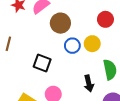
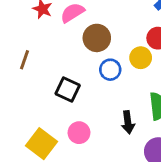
yellow circle: (92, 44) -> (141, 58), moved

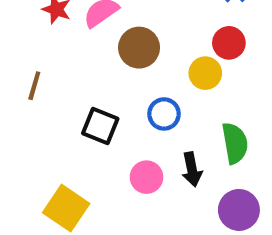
blue circle: (110, 70) -> (164, 114), moved
pink circle: (79, 133) -> (146, 177), moved

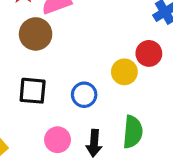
brown circle: (139, 48) -> (36, 34), moved
black square: (100, 126) -> (33, 91), turned -32

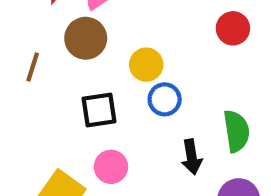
yellow circle: (124, 72) -> (146, 65), moved
pink circle: (58, 140) -> (111, 167), moved

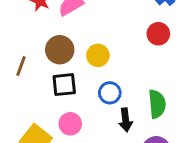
brown circle: (86, 38) -> (60, 50), moved
brown line: (33, 67) -> (21, 66), moved
blue circle: (165, 99) -> (110, 93), moved

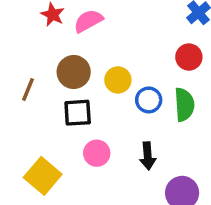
blue circle: (110, 93) -> (149, 100), moved
green semicircle: (157, 104) -> (184, 105), moved
pink circle: (70, 124) -> (97, 153), moved

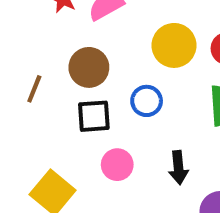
yellow circle: (118, 80) -> (174, 45), moved, size x1.4
blue circle: (149, 100) -> (147, 101), moved

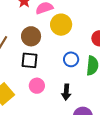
yellow circle: (174, 45) -> (61, 25), moved
blue circle: (147, 101) -> (71, 59), moved

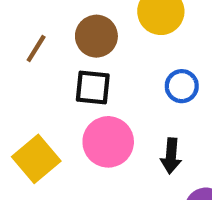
pink circle: (37, 86) -> (108, 142), size x1.5

